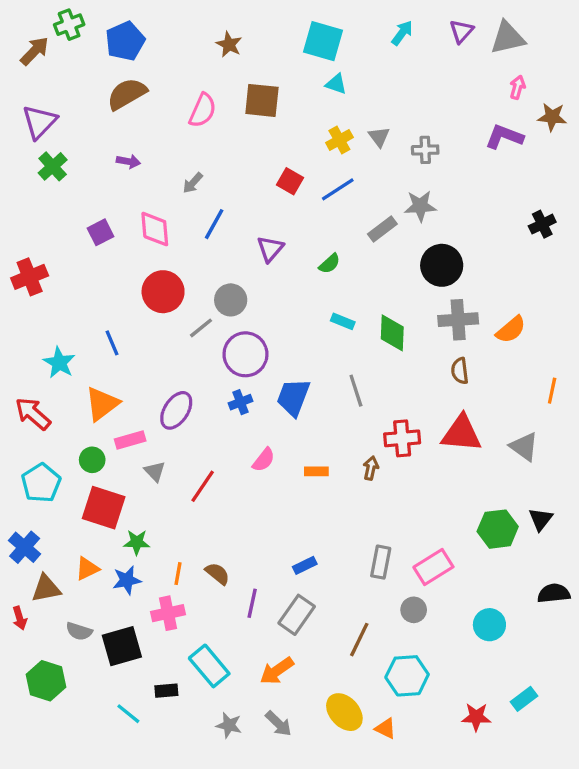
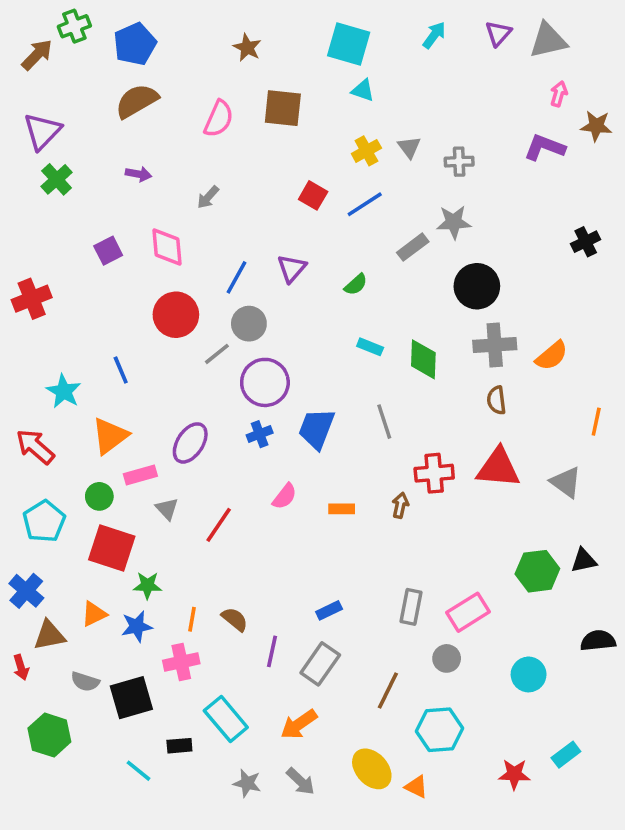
blue line: (214, 224) -> (236, 277), moved
black triangle: (541, 519) -> (584, 561), turned 40

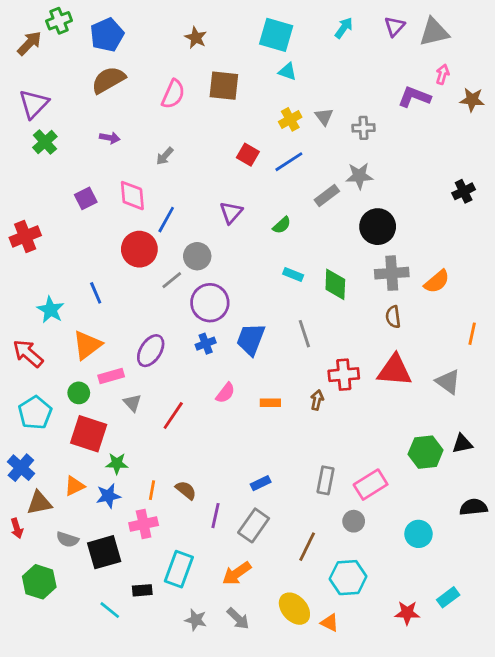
purple L-shape: (545, 147) -> (414, 97), moved
blue line: (236, 277) -> (166, 220), moved
cyan rectangle: (226, 719) -> (179, 569), turned 60

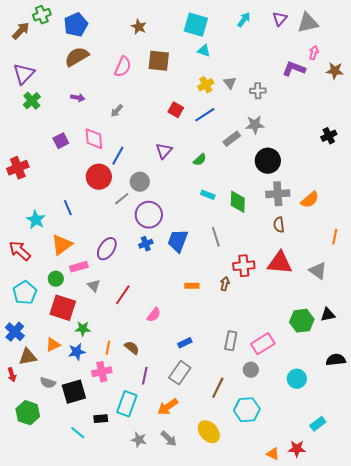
pink semicircle: (225, 393) -> (154, 315), moved
purple line: (215, 516) -> (145, 376), moved
red star: (407, 613) -> (297, 449), moved
orange triangle: (330, 623) -> (273, 454), moved

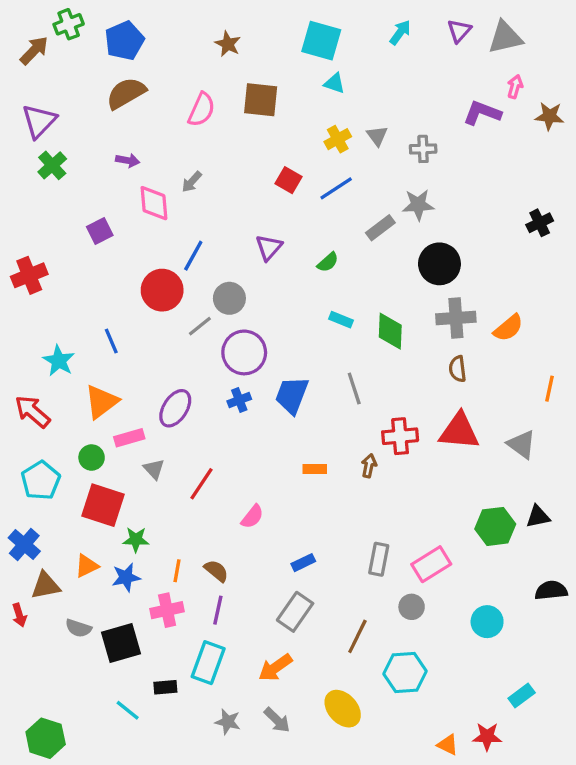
pink diamond: (94, 139) -> (154, 203), moved
purple line: (145, 376) -> (218, 610), moved
green hexagon: (28, 413) -> (46, 738), moved

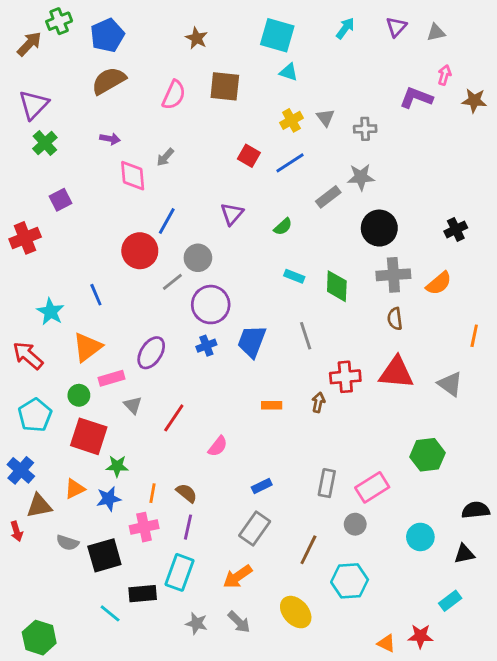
gray triangle: (505, 37) -> (436, 33), size x0.6
black cross: (540, 223) -> (456, 229), moved
purple square: (100, 231) -> (60, 200), moved
black triangle: (538, 517) -> (464, 554), moved
black rectangle: (165, 687) -> (143, 594), size x1.4

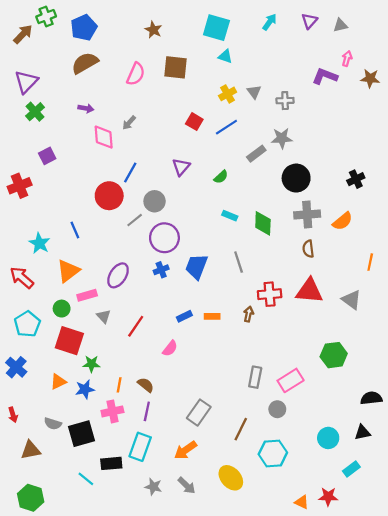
blue rectangle: (262, 486) -> (184, 316), moved
brown triangle: (39, 506) -> (31, 450), moved
cyan circle: (420, 537) -> (328, 438), moved

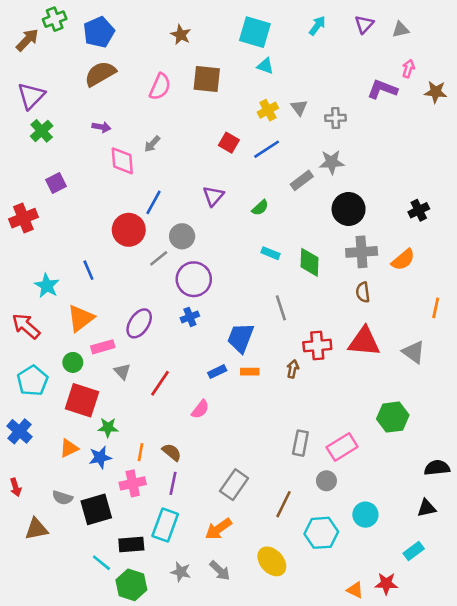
blue trapezoid: (197, 267) -> (241, 338), moved
cyan circle: (328, 438) -> (365, 515), moved
green hexagon: (31, 498) -> (131, 585), moved

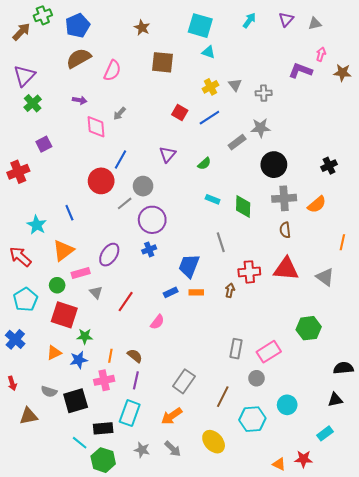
pink semicircle: (160, 87) -> (112, 71), moved

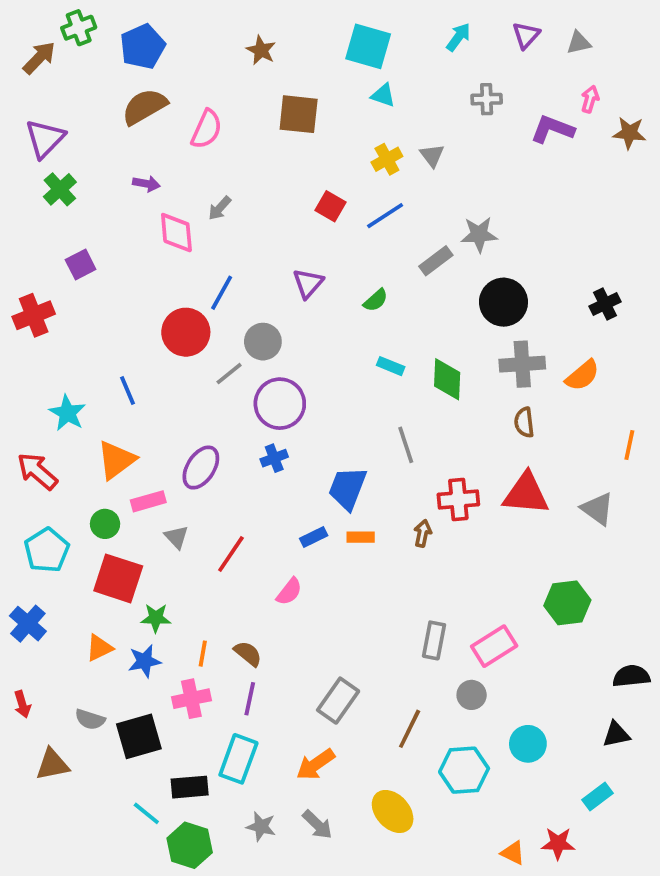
gray cross: (264, 93) -> (487, 99), moved

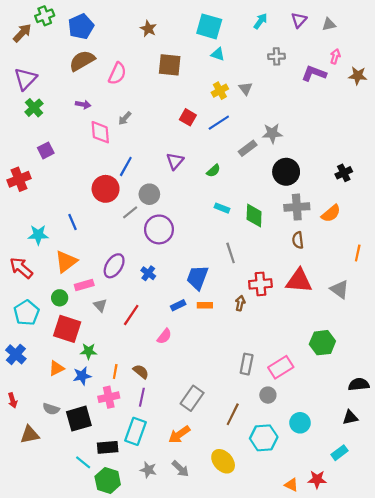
cyan star: (67, 413) -> (38, 235), turned -30
blue cross: (274, 458) -> (148, 273), moved, turned -32

